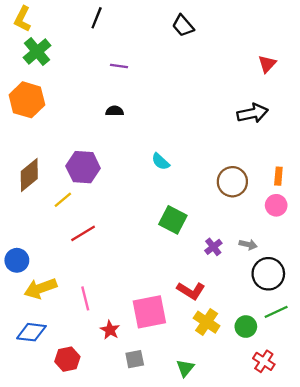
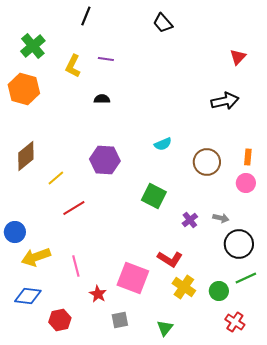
yellow L-shape: (22, 19) -> (73, 66), moved
cyan semicircle: (161, 162) -> (163, 144), moved, turned -66
purple hexagon: (83, 167) -> (105, 160), moved
pink square: (149, 312) -> (133, 278), turned 32

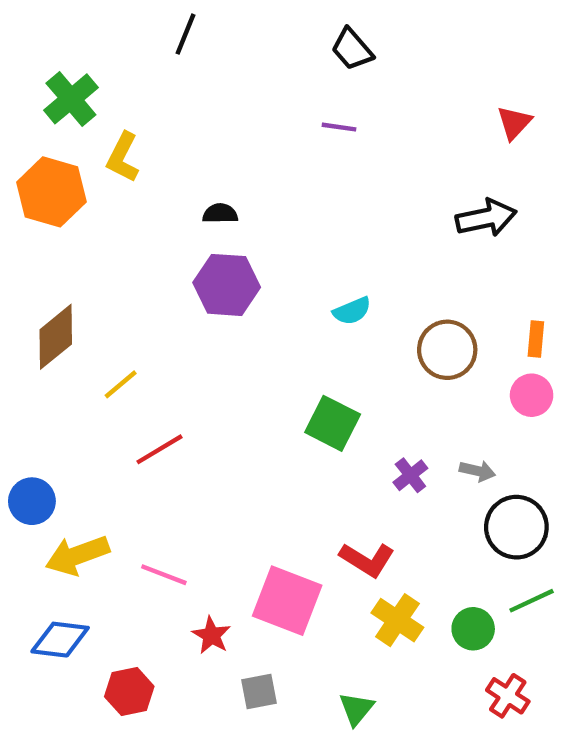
purple line: (106, 59) -> (339, 127), moved
yellow L-shape: (73, 66) -> (123, 157), moved
purple hexagon: (105, 160) -> (227, 285), moved
pink line: (76, 266) -> (164, 575), turned -55

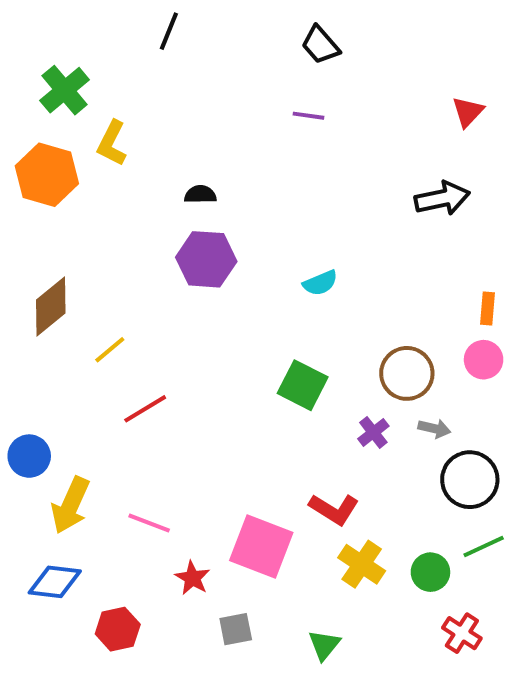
brown circle: (447, 350) -> (407, 373), moved
yellow arrow: (77, 555) -> (70, 505), turned -46

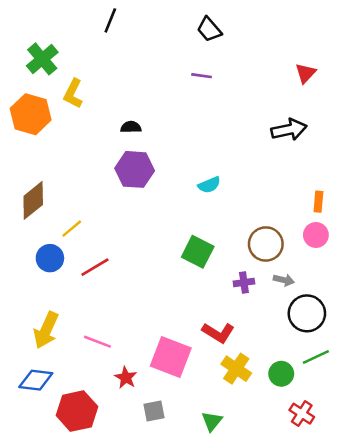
purple cross: (373, 432) -> (244, 283), turned 30
blue circle: (29, 456) -> (50, 258), moved
red hexagon: (118, 629) -> (77, 411), size x1.4

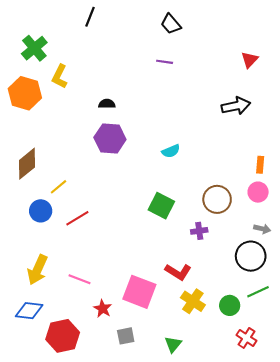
gray arrow: (284, 280) -> (262, 229), moved

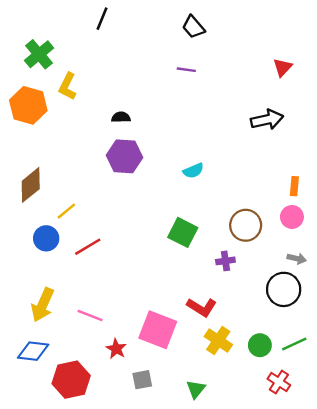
green line: (258, 292) -> (294, 344), moved

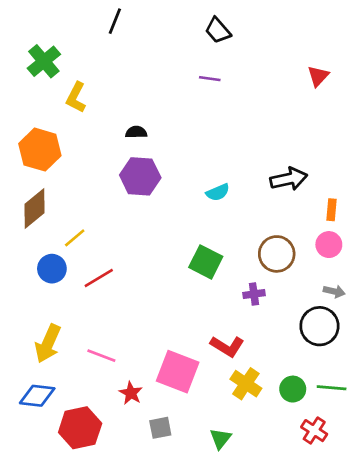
orange hexagon: (28, 105) -> (40, 150), moved
black arrow: (267, 120) -> (289, 179), moved
green line: (294, 344) -> (332, 388), turned 30

